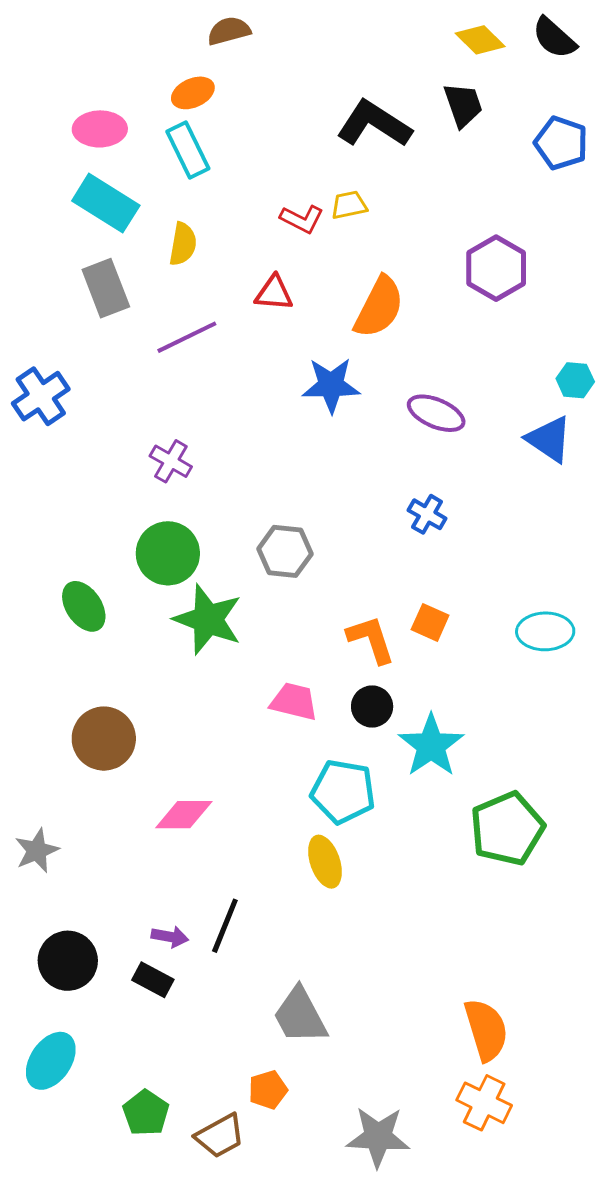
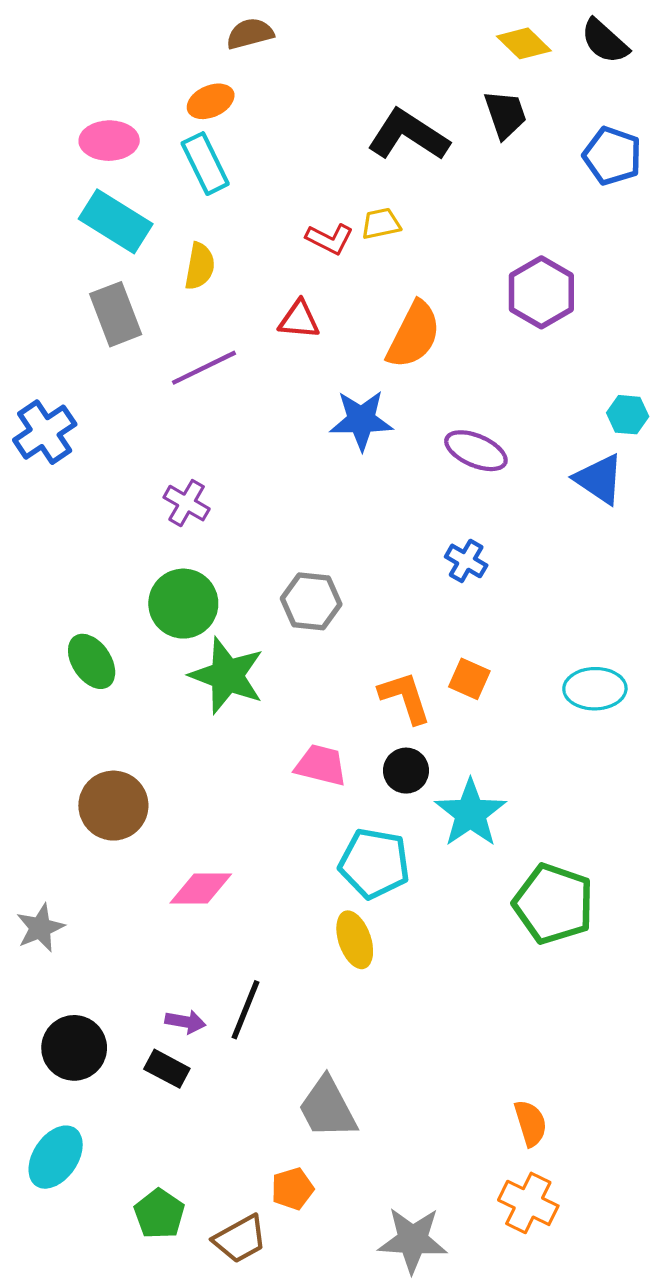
green pentagon: (507, 829) -> (553, 904), turned -30
orange semicircle: (486, 1030) -> (531, 1123), size x0.7

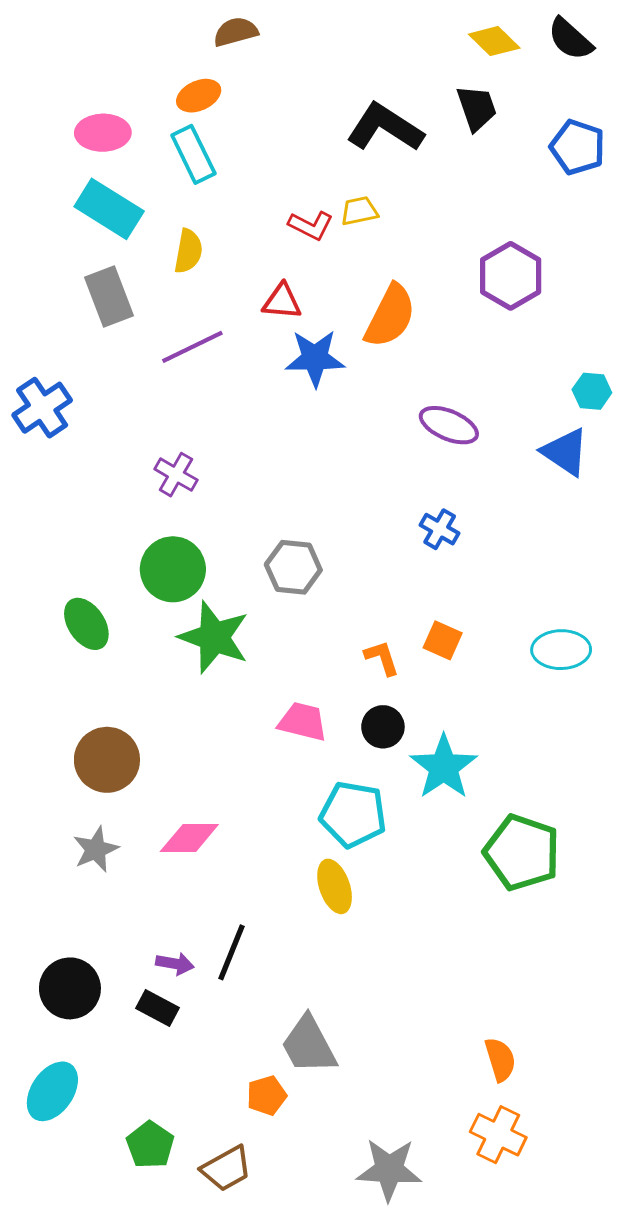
blue star: (361, 420) -> (315, 358), moved
orange L-shape: (405, 697) -> (382, 658), size x0.7
gray star: (40, 928) -> (96, 849), moved
orange pentagon: (292, 1189) -> (267, 1095), moved

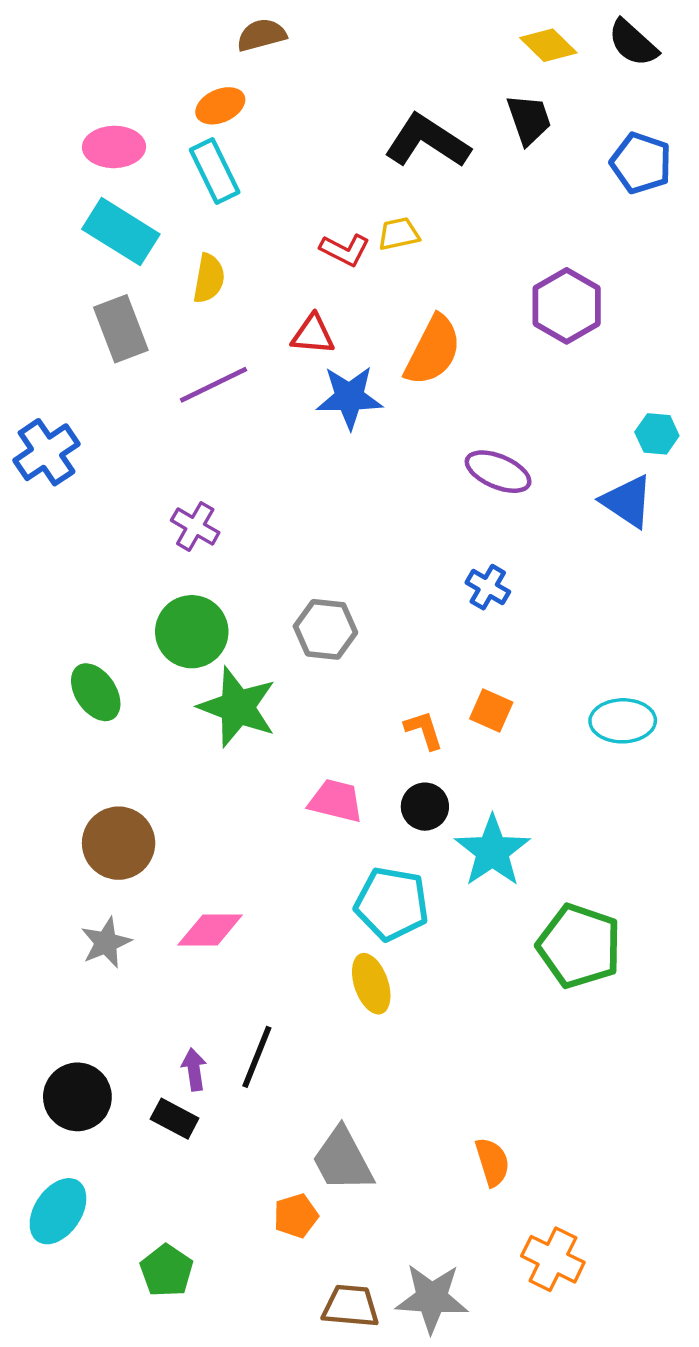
purple arrow: (175, 964) -> (194, 1069), turned -108
orange semicircle: (500, 1059) -> (492, 1162), moved
brown trapezoid: (226, 1169) -> (351, 1306), moved, turned -146

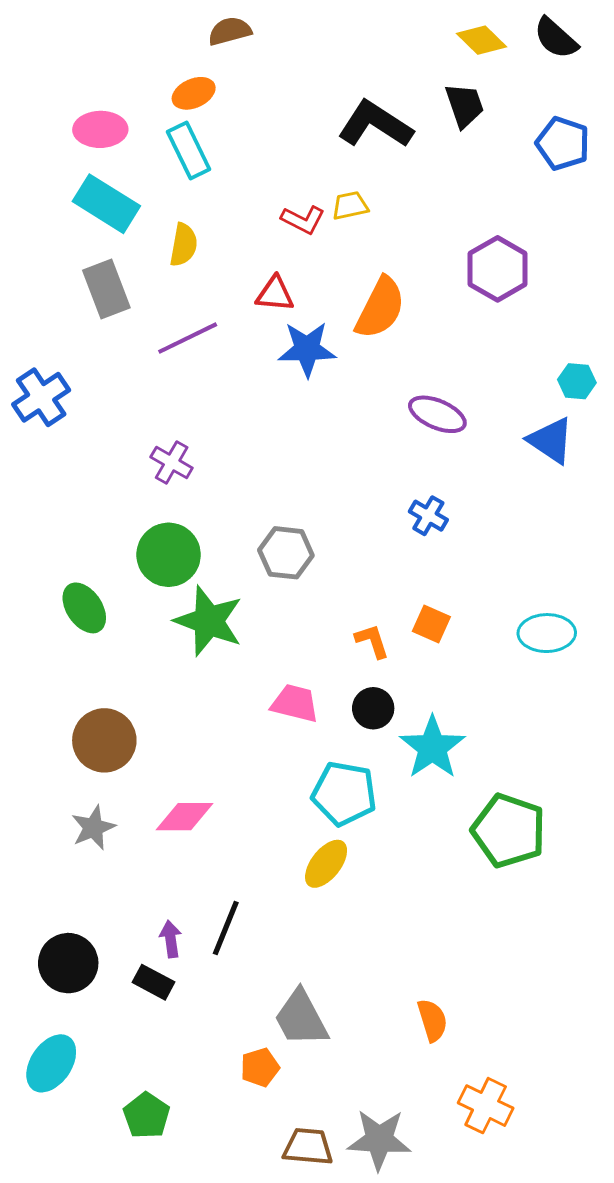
yellow ellipse: (371, 984) -> (326, 864), turned 57

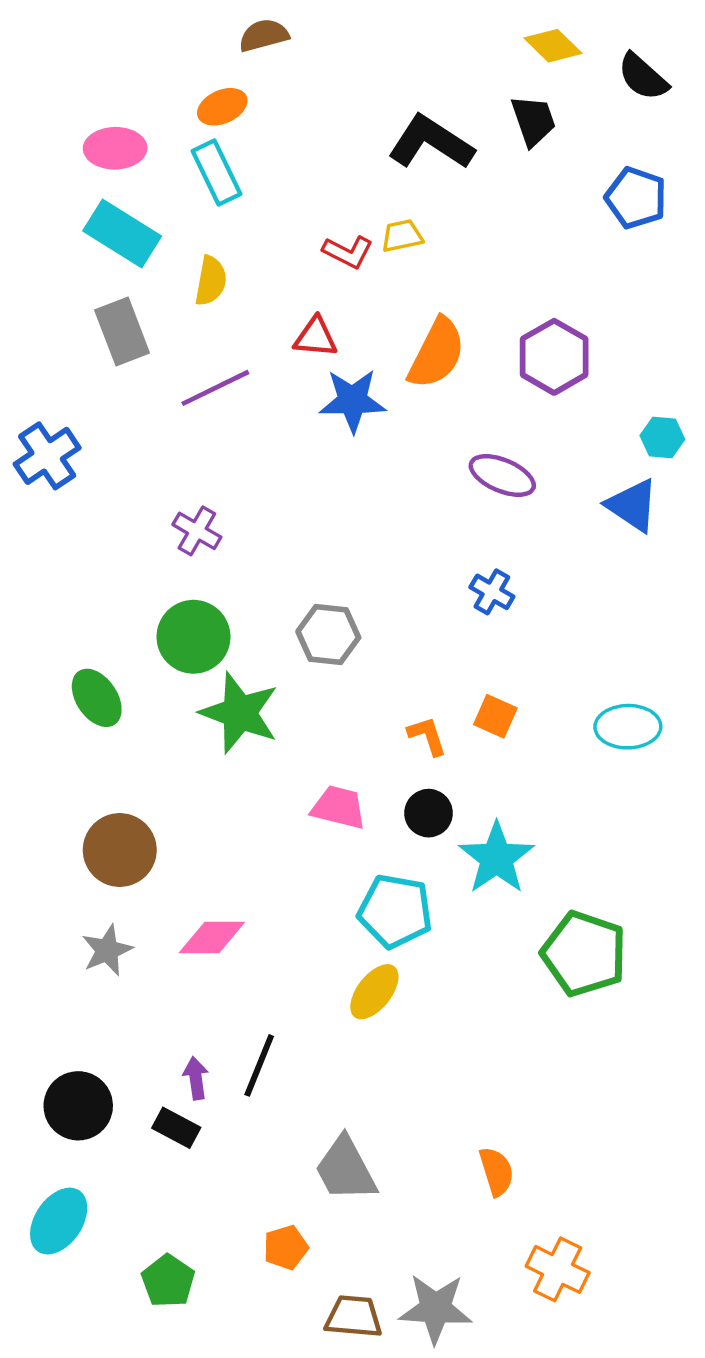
black semicircle: (556, 38) -> (643, 77), moved
blue pentagon: (563, 143) -> (636, 198), moved
purple hexagon: (498, 269) -> (554, 357), moved
orange pentagon: (260, 1067) -> (286, 1248), moved

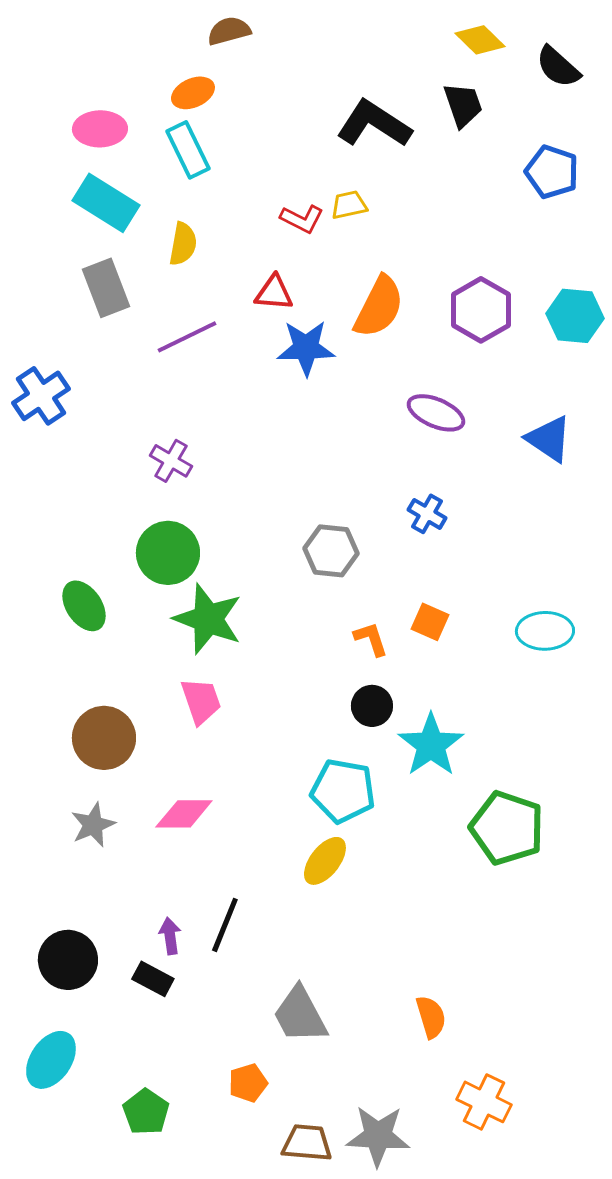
cyan hexagon: (662, 437) -> (575, 316), moved, size x1.5
gray hexagon: (328, 635) -> (331, 551), moved
pink trapezoid: (339, 807) -> (201, 701), moved, turned 57

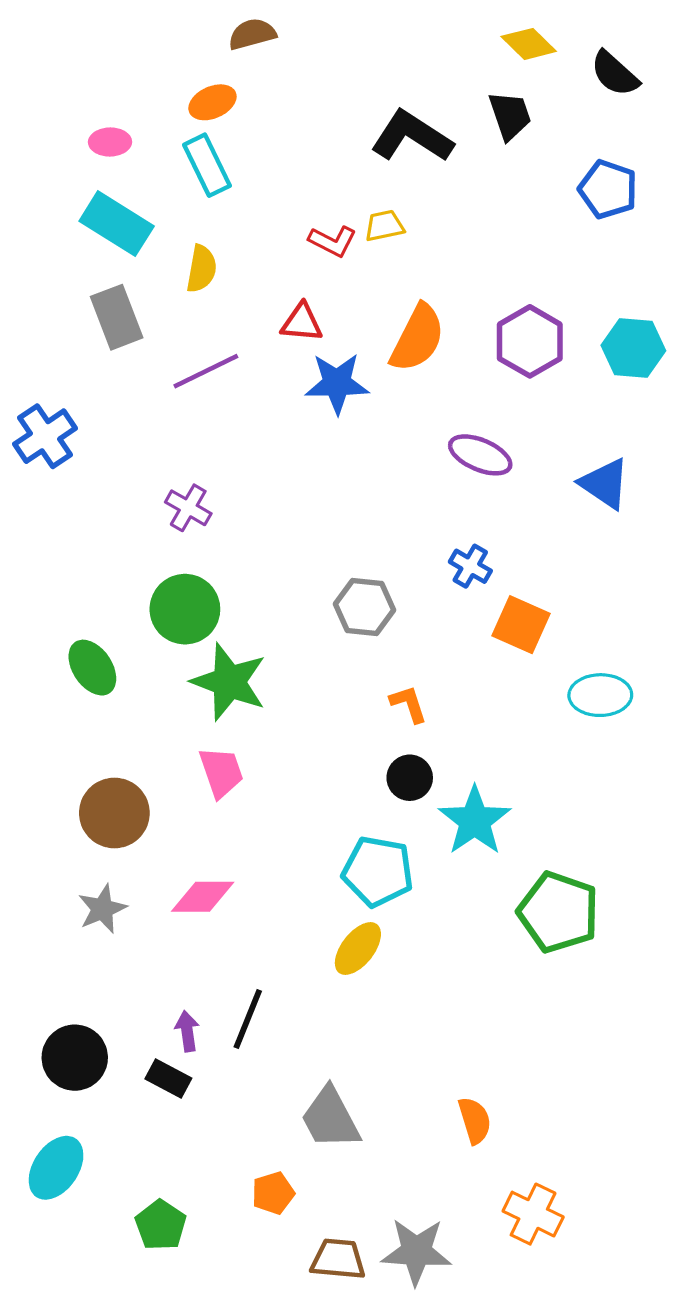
pink ellipse: (100, 129) -> (110, 142), size x0.7
orange square: (430, 622) -> (521, 625), moved, size x1.4

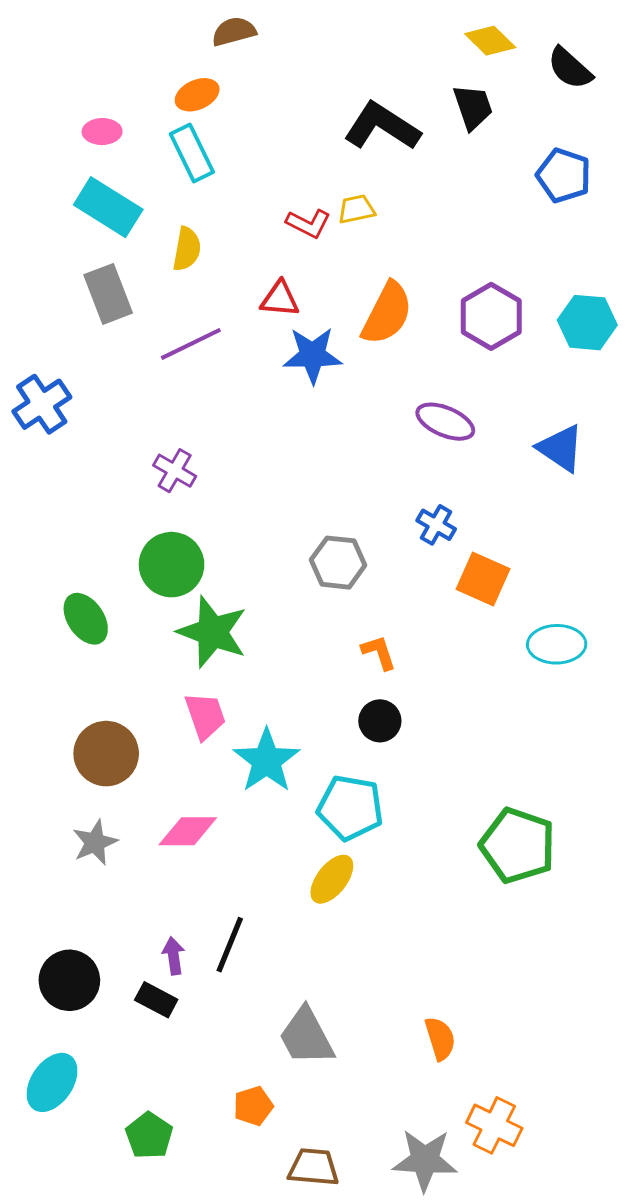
cyan star: (475, 821) -> (267, 761), moved
gray star: (416, 1252) -> (425, 1160), moved

